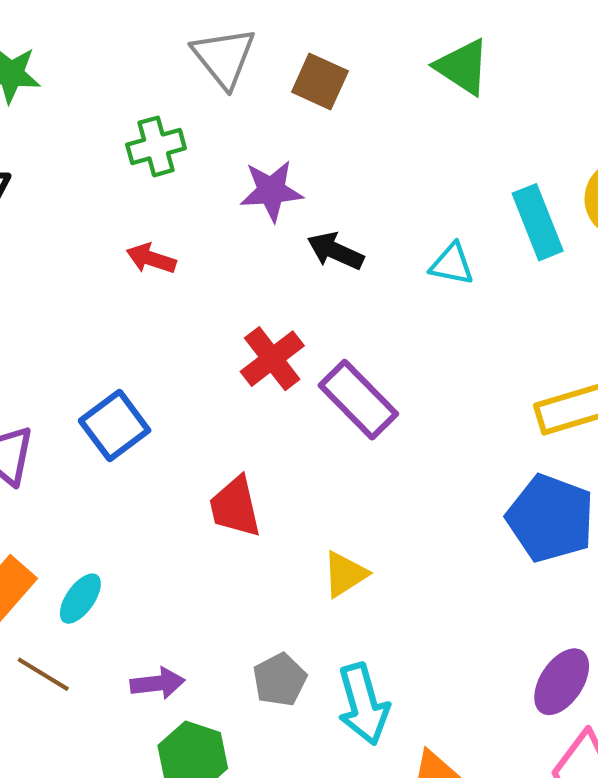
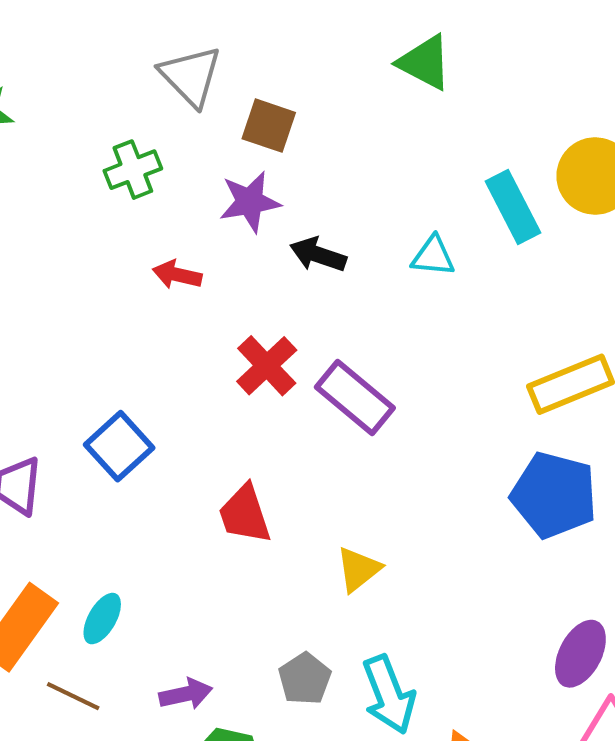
brown square: (320, 81) -> (269, 126), moved
red arrow: (151, 259) -> (177, 275), moved

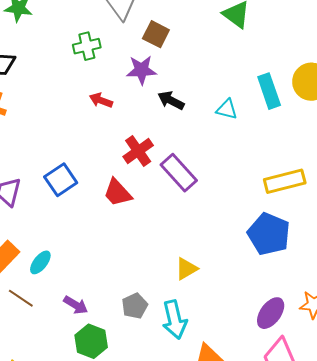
red trapezoid: (245, 514) -> (117, 193), moved, turned -32
yellow triangle: (358, 569) -> (186, 269), moved
purple arrow: (186, 694) -> (76, 305), turned 35

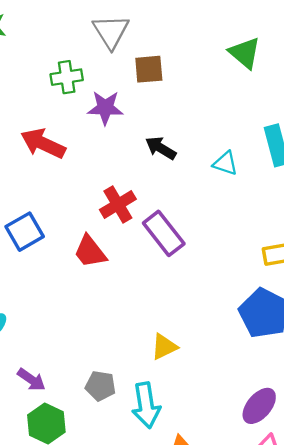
brown square: (156, 34) -> (149, 69), turned -36
purple star: (141, 70) -> (105, 108), moved
red arrow: (101, 100) -> (43, 144), moved, size x1.6
gray pentagon: (135, 306) -> (100, 386), turned 30

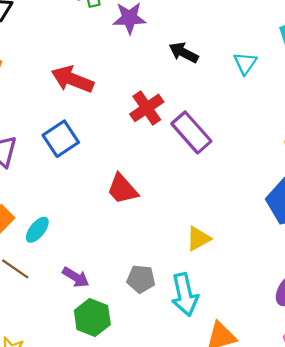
red arrow: (43, 144) -> (72, 79), moved
cyan triangle: (225, 163) -> (245, 63), turned 50
red trapezoid: (90, 252) -> (122, 189), moved

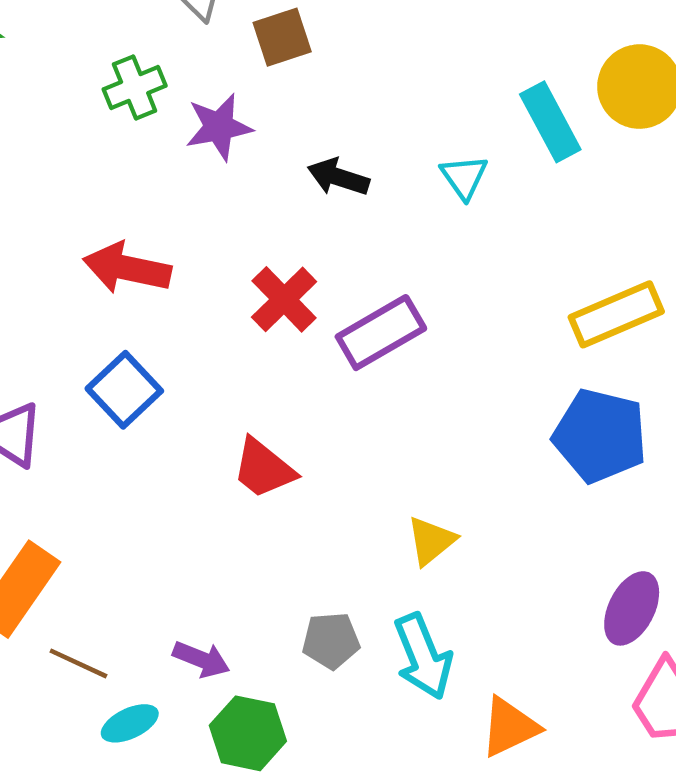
purple rectangle: (191, 132) -> (381, 333), turned -69
cyan ellipse: (37, 230) -> (130, 723), moved, turned 36

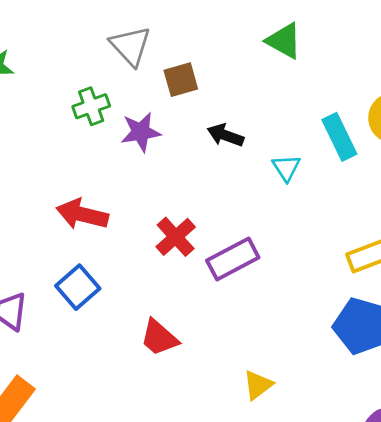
black arrow: (338, 177) -> (225, 135), moved

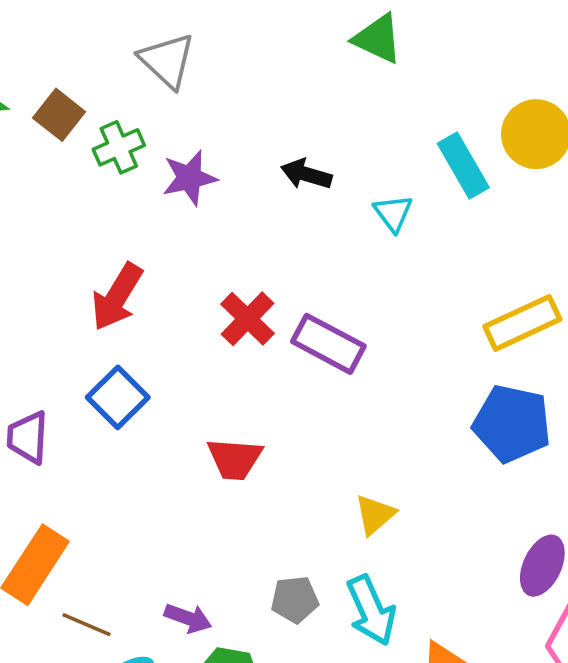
brown square: (181, 80) -> (59, 115), moved, turned -32
red arrow: (82, 214) -> (117, 297), turned -69
purple rectangle: (233, 259) -> (328, 344), turned 60
red trapezoid: (159, 338) -> (235, 459), turned -33

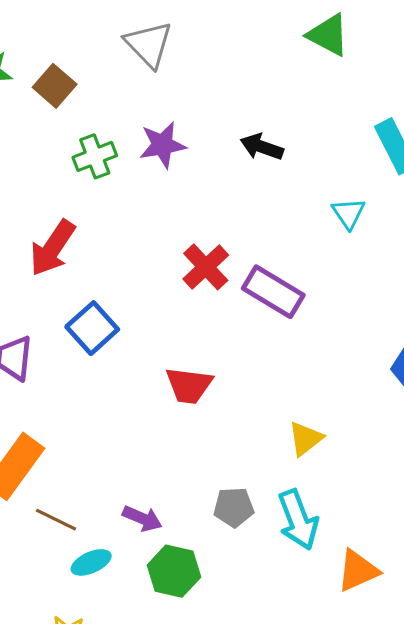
green cross: (119, 147) -> (95, 156), moved
cyan triangle: (393, 213) -> (349, 213), moved
red arrow: (117, 297) -> (53, 248), moved

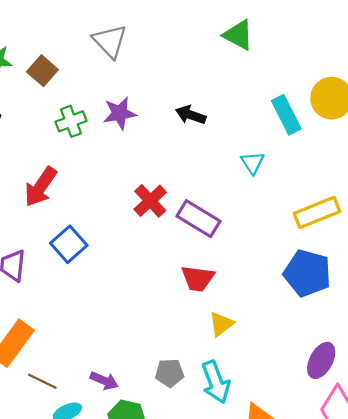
red trapezoid: (189, 385) -> (198, 278), moved

